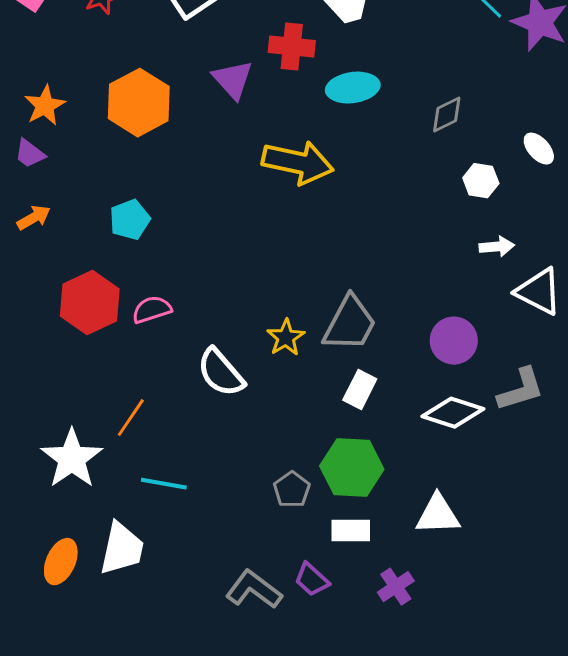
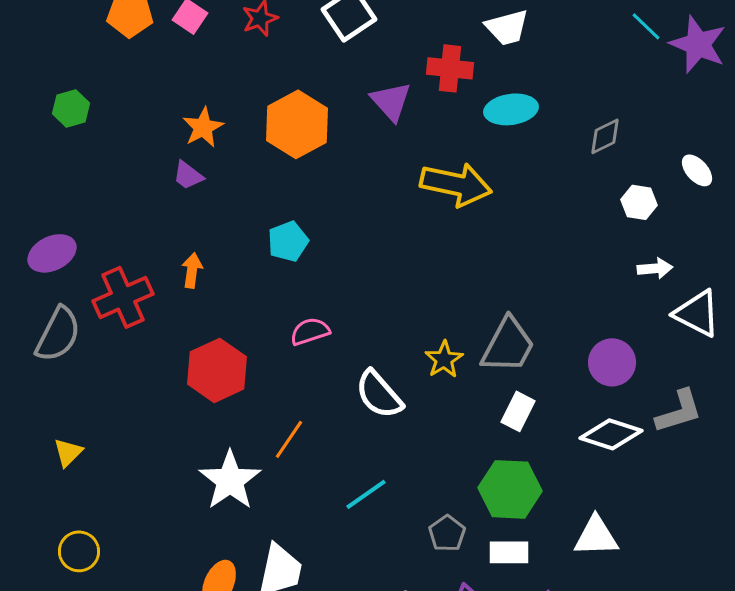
orange arrow: (34, 218) -> (192, 270), moved, turned -52
red hexagon: (90, 303) -> (217, 370), moved
cyan line: (164, 484) -> (366, 494), moved, turned -45
gray pentagon: (292, 490) -> (447, 533), moved

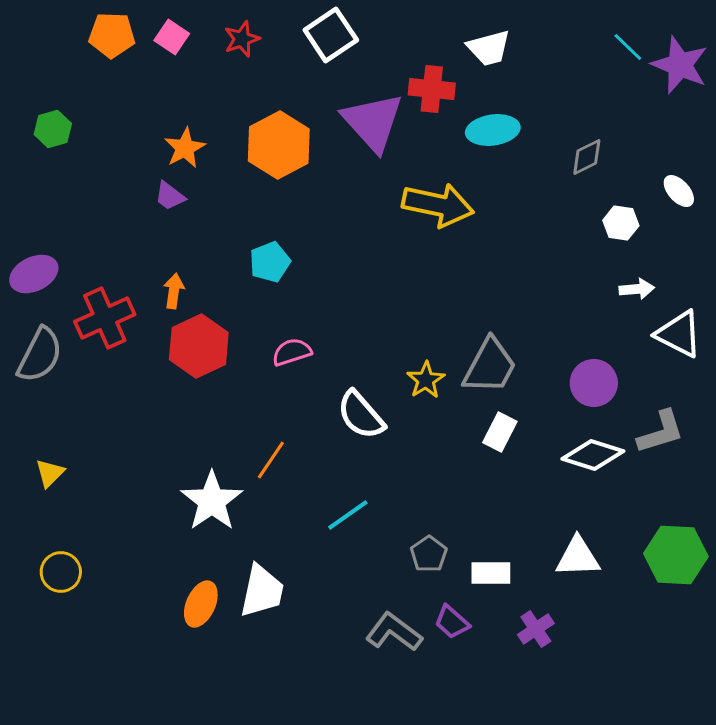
purple triangle: (391, 101) -> (373, 122), size x1.5
red hexagon: (217, 370) -> (199, 346), moved
green hexagon: (510, 489) -> (676, 555), moved

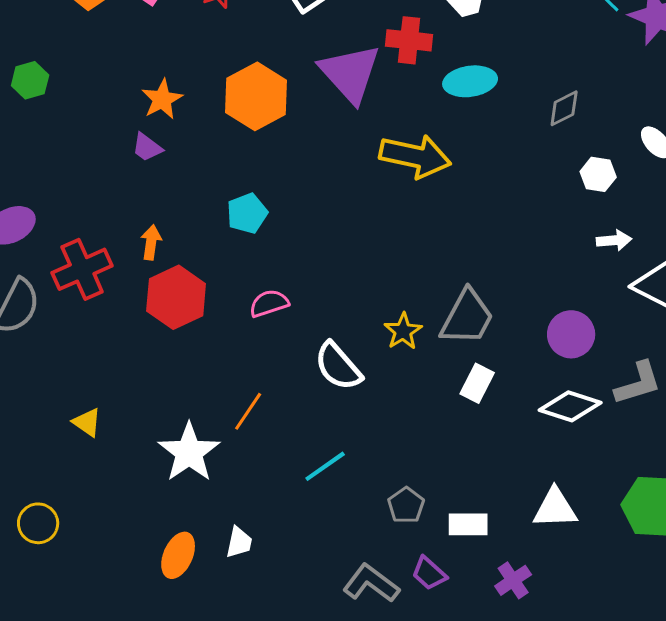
yellow triangle: (50, 473) -> (87, 422), moved, turned -40
white trapezoid: (262, 591) -> (239, 542), size x0.6

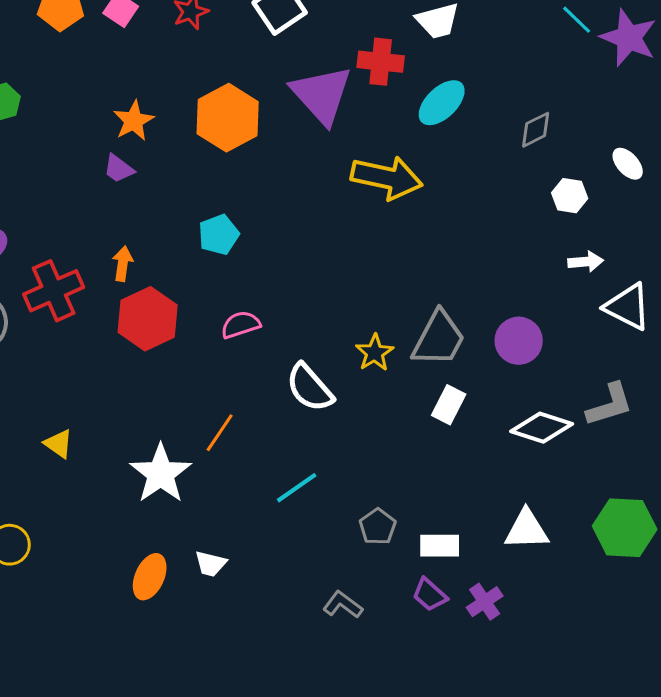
cyan ellipse: (470, 81) -> (442, 103), turned -36
purple circle: (571, 334) -> (519, 341), moved
white trapezoid: (239, 542) -> (211, 564), turned 92
purple trapezoid: (429, 573) -> (430, 595), moved
gray L-shape: (371, 583) -> (343, 605), size x0.7

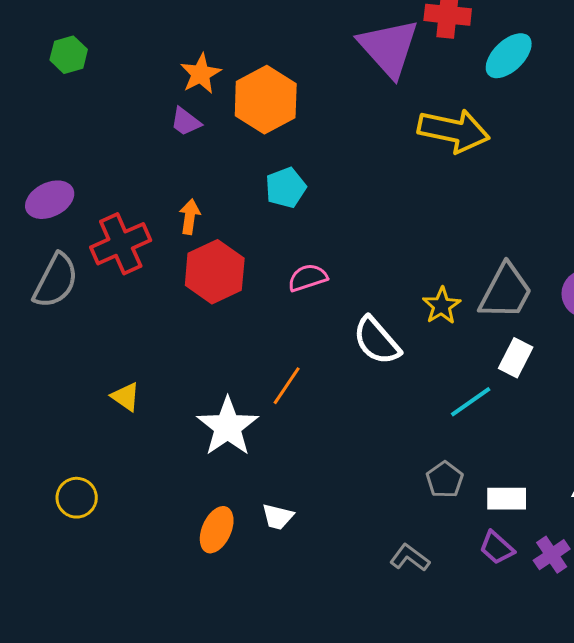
orange hexagon: (228, 118) -> (266, 100), moved
cyan line: (297, 488) -> (471, 402), moved

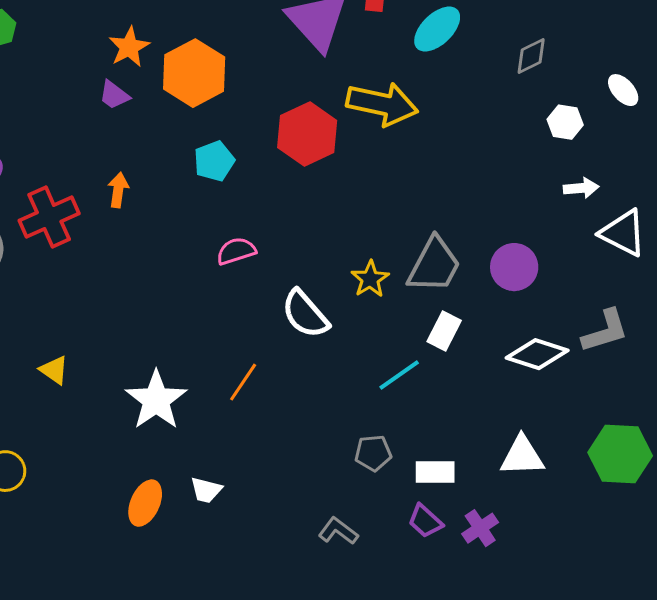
red hexagon: (215, 272) -> (307, 134), moved
orange line: (287, 386) -> (243, 382), moved
gray pentagon: (445, 480) -> (373, 453), turned 30

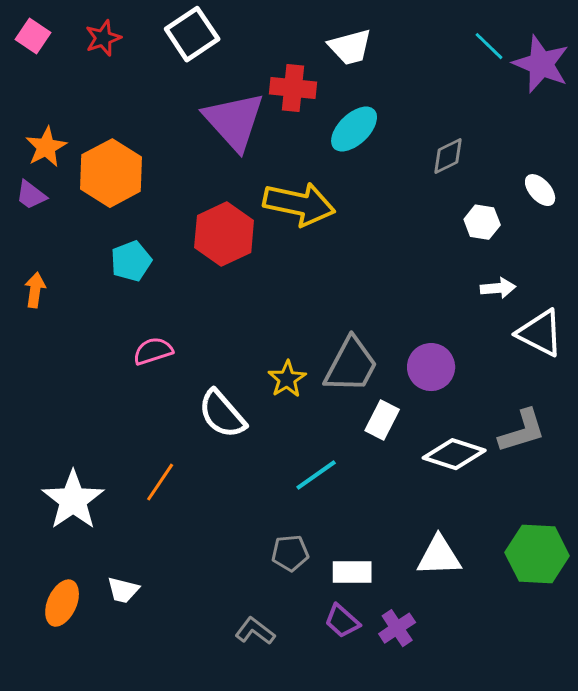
white rectangle: (444, 331) -> (382, 420), moved

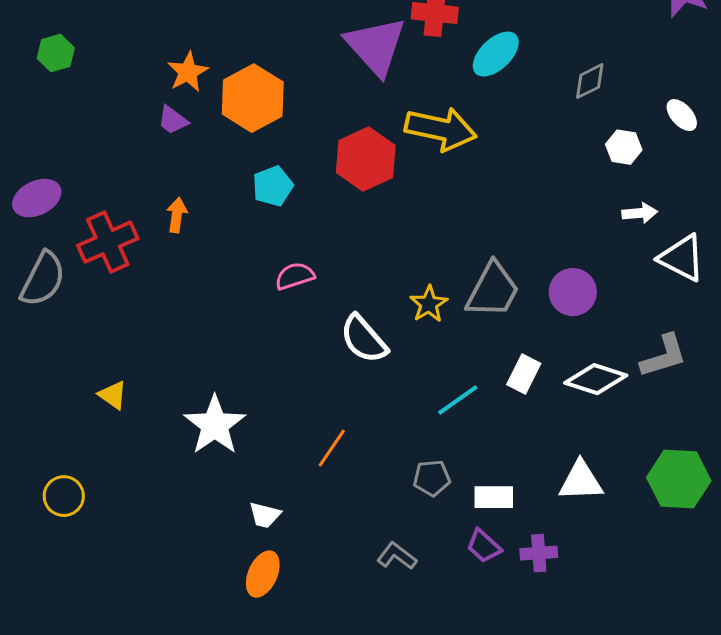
white rectangle: (382, 420) -> (524, 374), moved
orange line: (160, 482) -> (332, 448), moved
orange ellipse: (62, 603) -> (263, 574), moved
purple cross: (397, 628) -> (539, 553), turned 30

